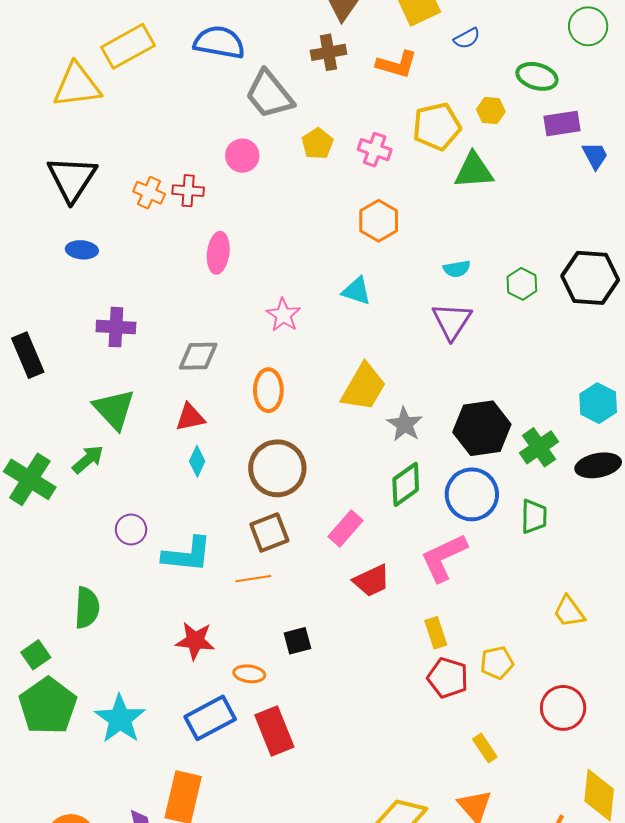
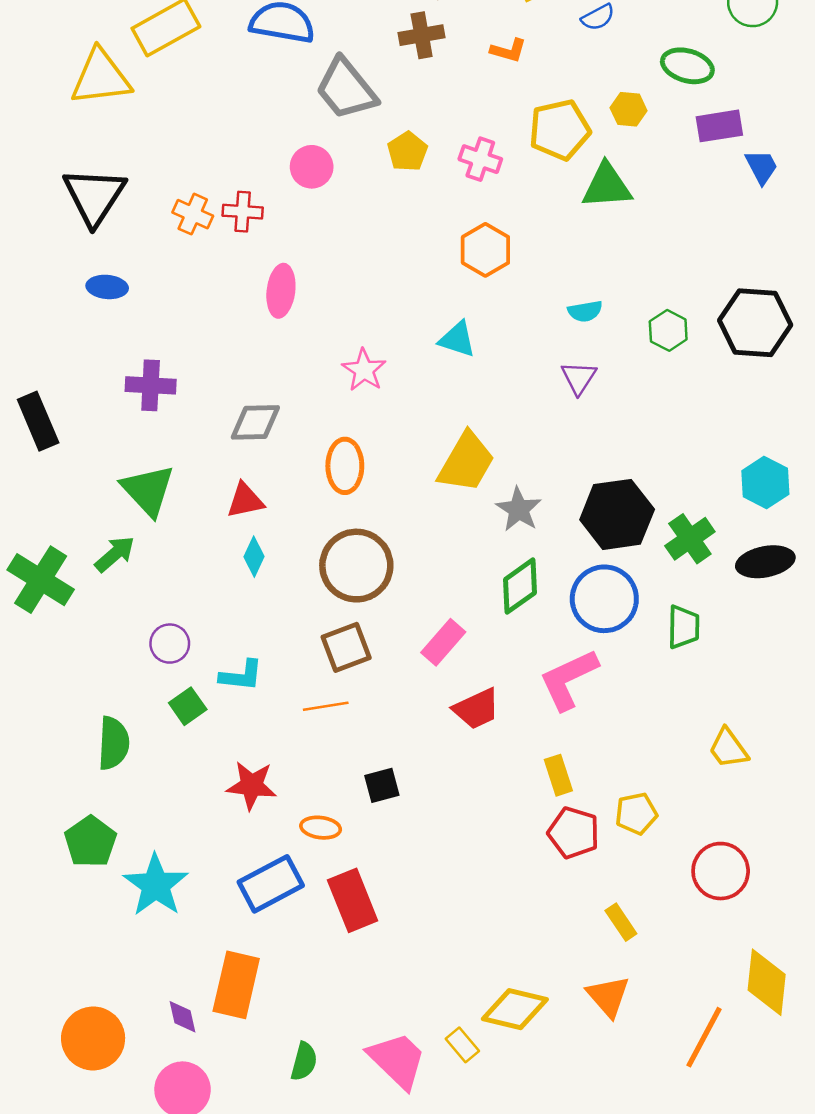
orange L-shape: (397, 64) -> (508, 51), size x0.7
purple triangle: (452, 321) -> (579, 378), size x0.7
cyan L-shape: (187, 555) -> (241, 675), size x0.7
green square: (36, 655) -> (188, 706), moved
green pentagon: (48, 706) -> (91, 842), moved, size x0.7

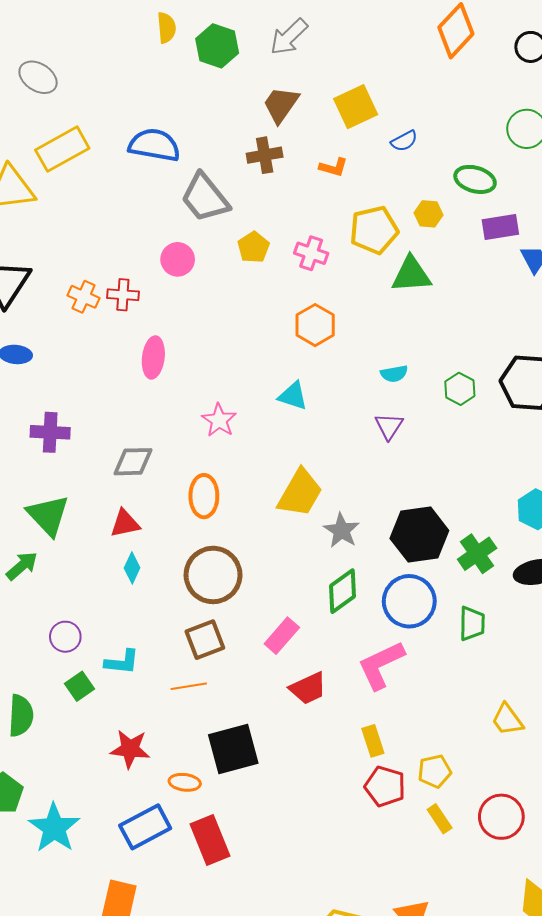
black square: (382, 785) -> (233, 749), size x1.8
yellow rectangle: (621, 922) -> (440, 819), moved

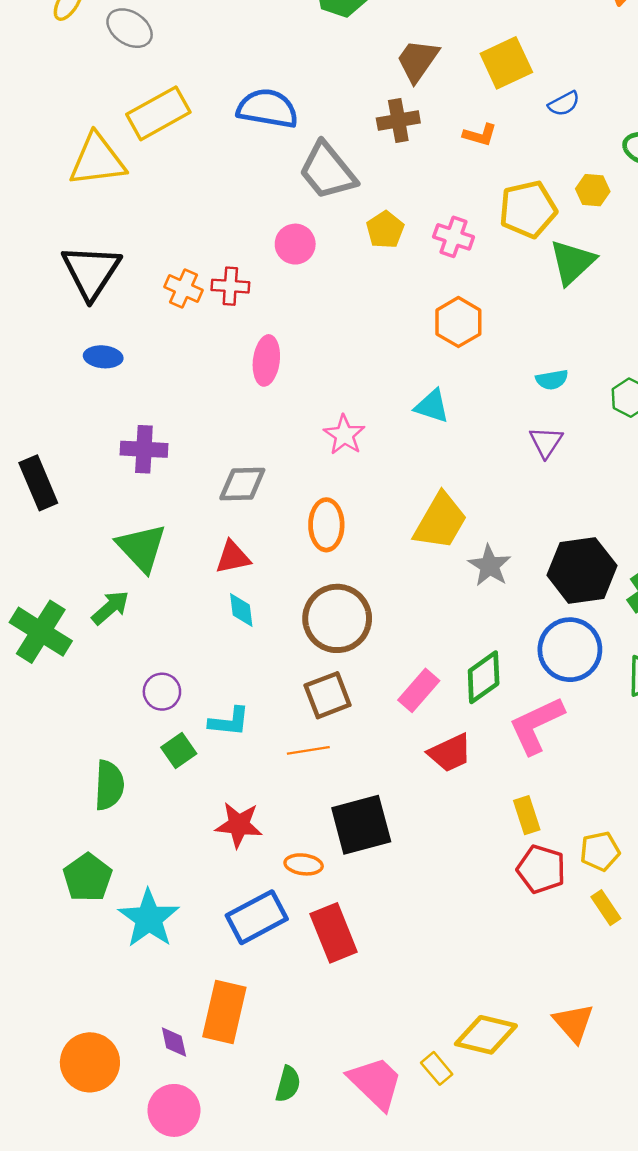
green triangle: (411, 275) -> (572, 262), turned -39
cyan diamond: (132, 568) -> (241, 610), turned -32
green diamond: (342, 591) -> (484, 677), moved

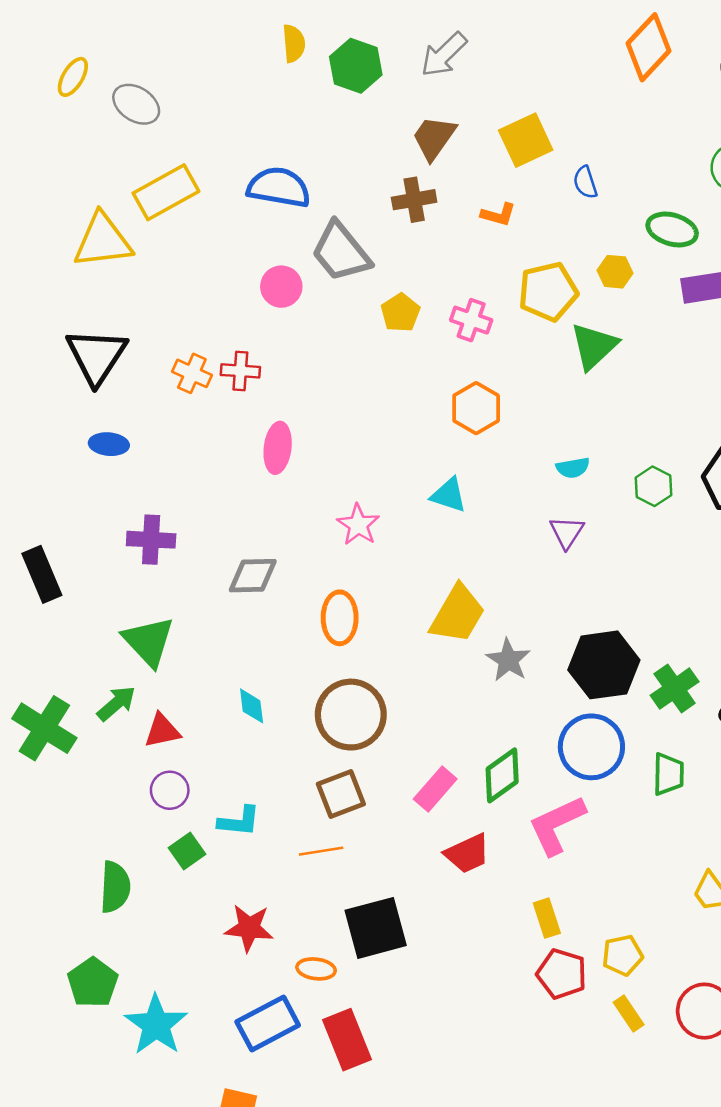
blue semicircle: (564, 104) -> (585, 182), turned 100
pink circle: (295, 244) -> (281, 287), moved
red triangle: (233, 557) -> (162, 731), moved

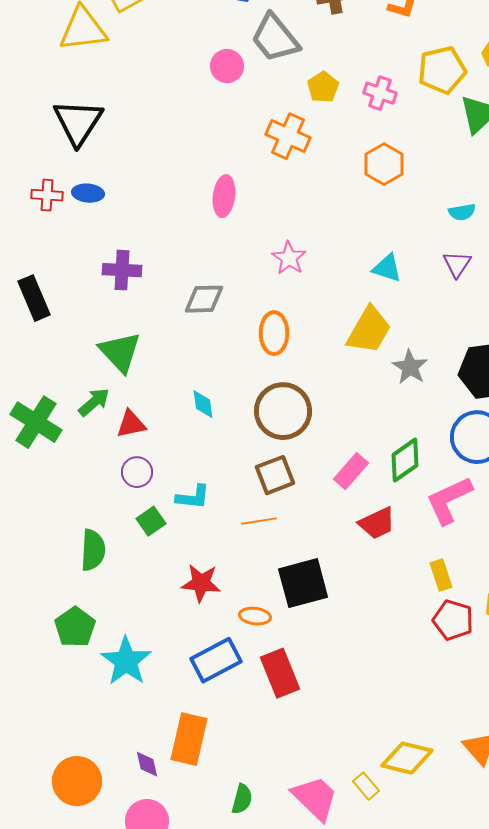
red cross: (240, 371) -> (47, 195), moved
orange cross: (192, 373) -> (288, 136), moved, size x1.4
cyan triangle: (449, 495) -> (387, 268), moved

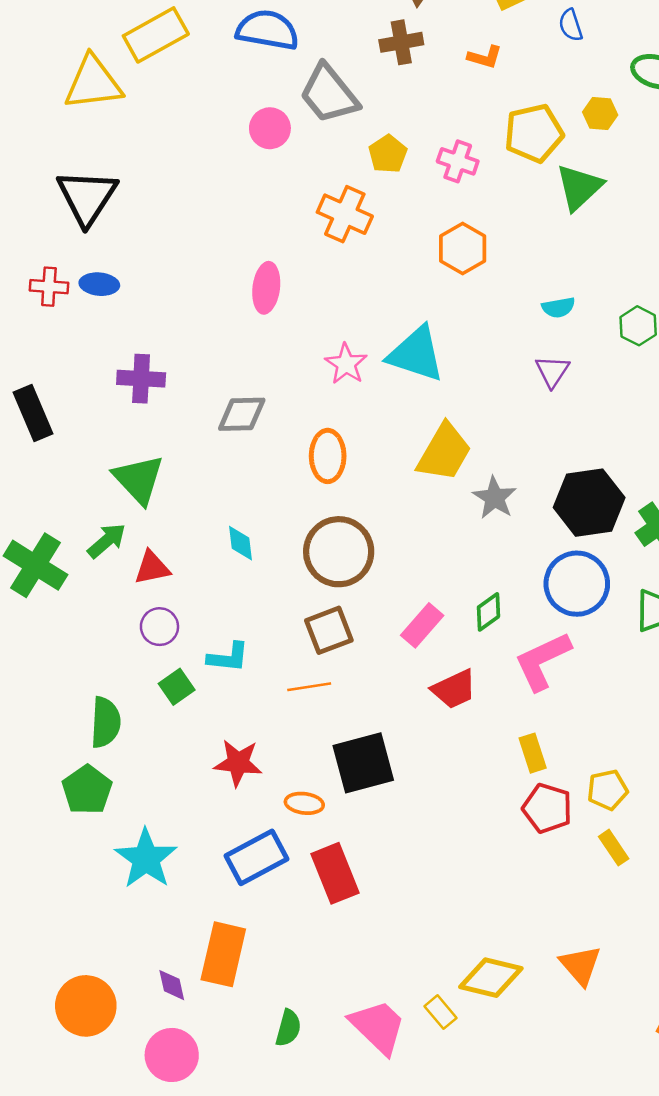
cyan triangle: (387, 268) -> (416, 354), moved, size x1.6
green diamond: (405, 460) -> (488, 612), size x0.7
green pentagon: (75, 627) -> (87, 790), moved

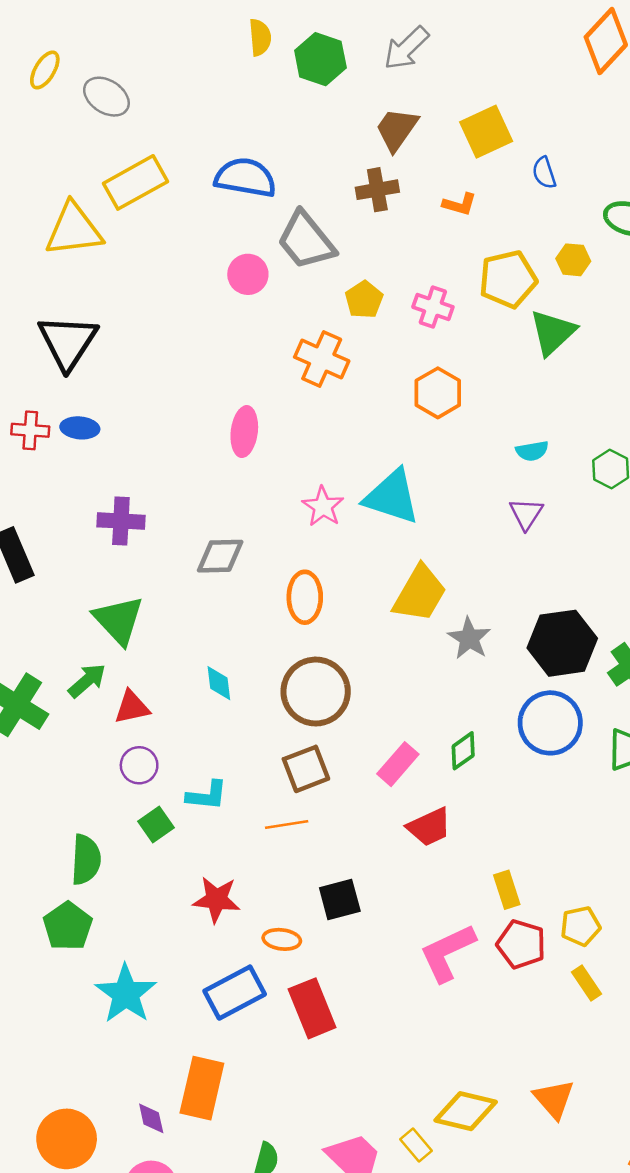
pink L-shape: (542, 661) -> (447, 953), moved
black square: (363, 763) -> (340, 900), size x0.7

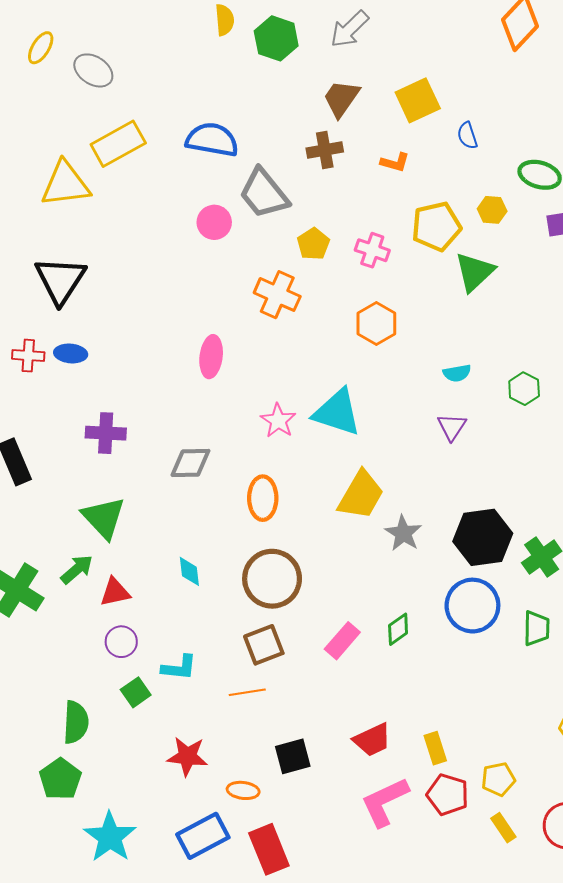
red trapezoid: (429, 827) -> (372, 740), moved

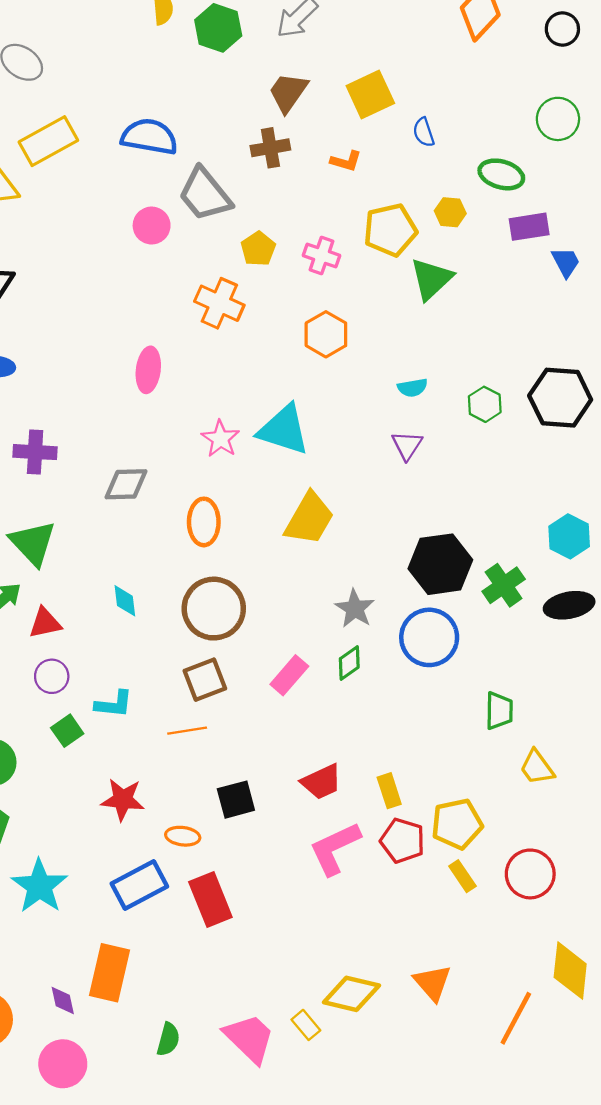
gray star: (403, 533) -> (355, 609), moved
green trapezoid: (537, 628) -> (499, 711), moved
yellow pentagon: (498, 779) -> (457, 824), size x1.4

